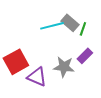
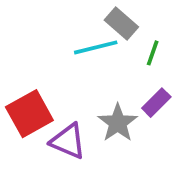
gray rectangle: (70, 23) -> (121, 24), moved
gray star: (64, 67) -> (118, 123), turned 30

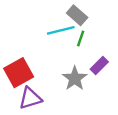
green line: (153, 53) -> (81, 39), moved
purple triangle: (68, 141) -> (30, 98), moved, turned -40

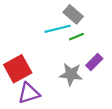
green line: (81, 39) -> (76, 37), turned 48
gray star: (75, 78) -> (71, 74), turned -30

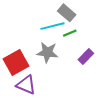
gray star: (71, 74) -> (47, 52), moved
purple triangle: (29, 93) -> (26, 85), turned 40

